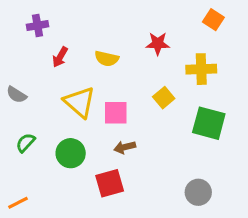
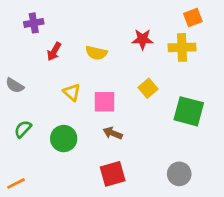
orange square: (213, 20) -> (193, 17), turned 36
yellow cross: (201, 69) -> (182, 47), moved
yellow triangle: (80, 102) -> (72, 92), size x0.6
brown arrow: (125, 147) -> (113, 133), turned 36
red square: (110, 183) -> (113, 174), moved

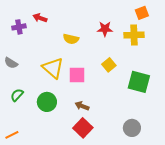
purple cross: (34, 23) -> (19, 27), moved
red arrow: (54, 51) -> (40, 18), moved, turned 80
yellow triangle: (72, 92) -> (53, 68), size x1.6
brown arrow: (113, 133) -> (82, 106), moved
red square: (113, 174) -> (83, 128), turned -30

